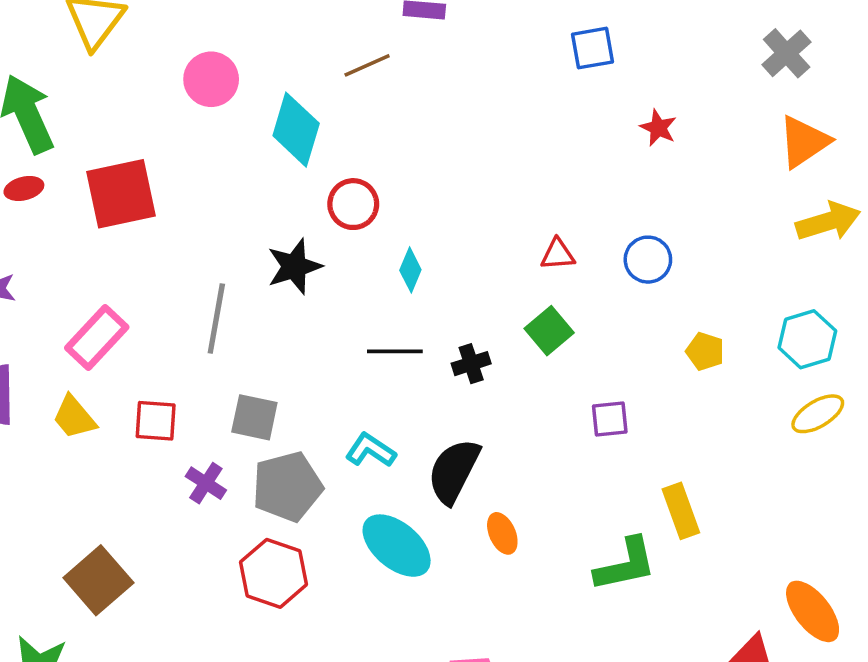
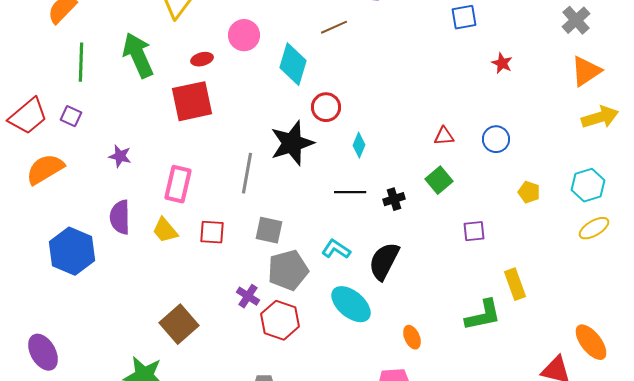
red ellipse: (24, 188) -> (202, 59), moved
black star: (294, 266) -> (292, 143), size x1.4
pink rectangle: (97, 338) -> (178, 184), turned -30
purple cross: (206, 483) -> (248, 296), moved
orange ellipse: (502, 533) -> (412, 337), moved

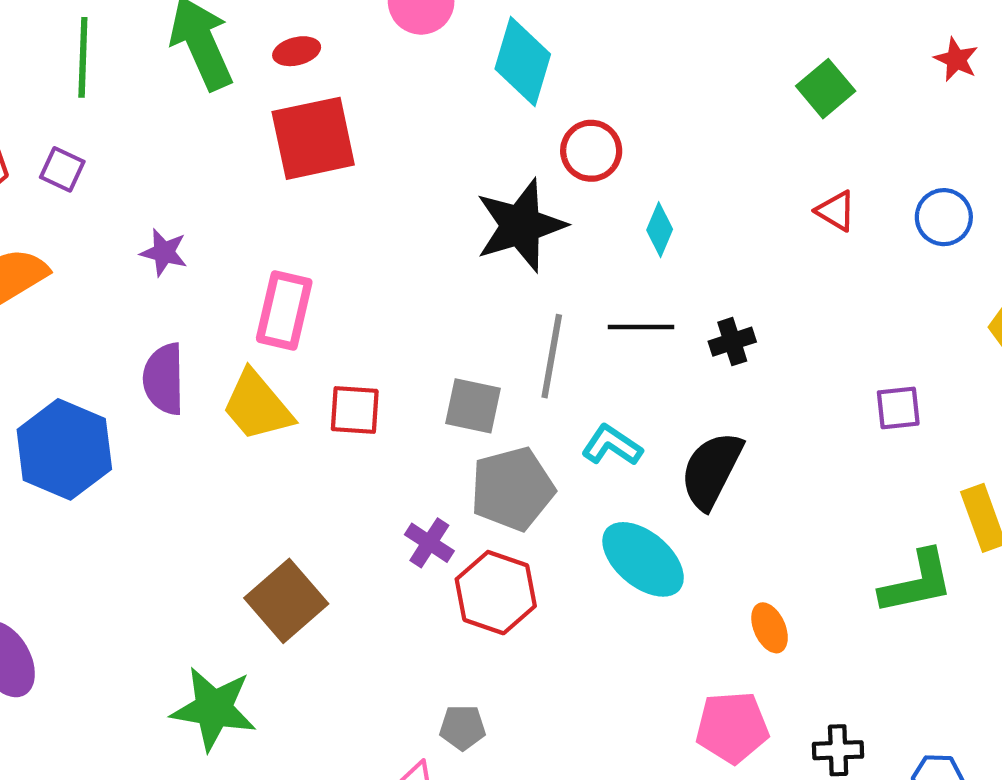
red ellipse: (202, 59) -> (297, 51), moved
red triangle: (444, 136) -> (836, 211), turned 35
gray line: (247, 173) -> (552, 356), moved
green square: (439, 180) -> (826, 89), moved
yellow trapezoid: (165, 230) -> (257, 406), size x1.4

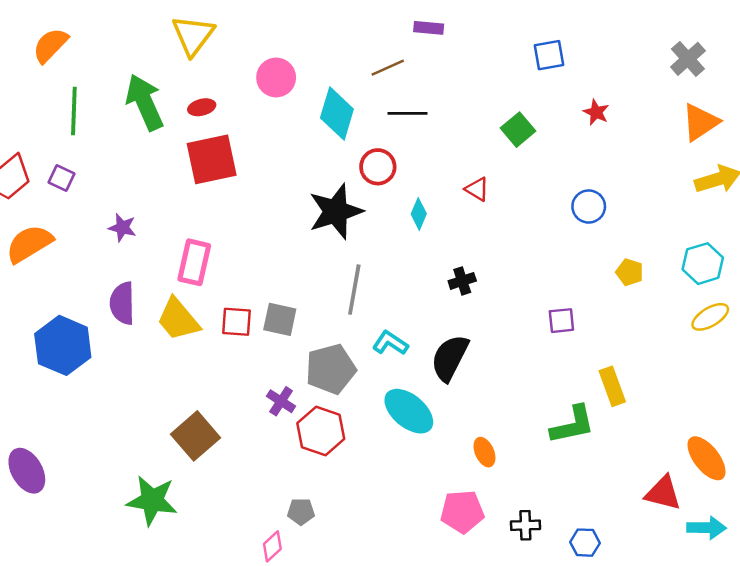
red triangle: (836, 211) -> (477, 189), moved
black line: (641, 327) -> (408, 113), moved
gray square: (473, 406) -> (280, 319), moved

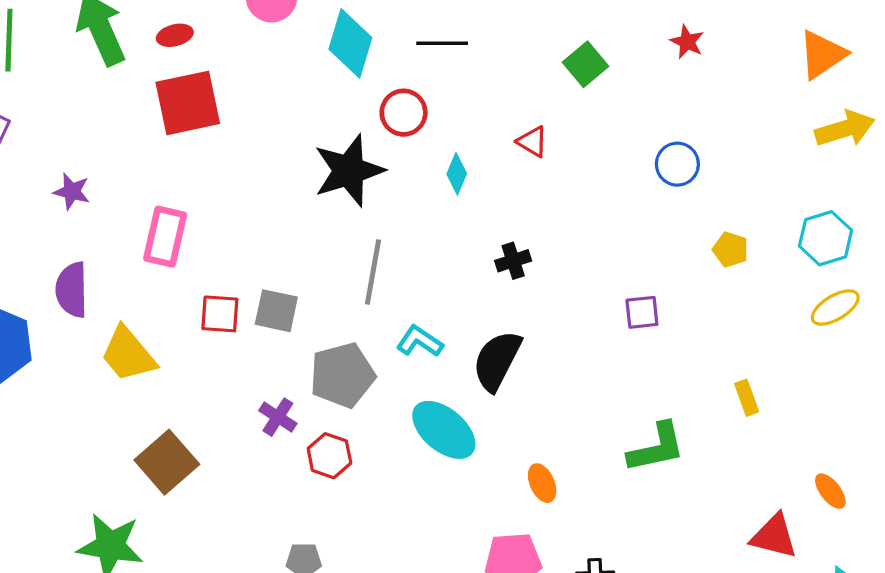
yellow trapezoid: (178, 319) -> (128, 354), moved
yellow rectangle: (612, 386) -> (747, 398), moved, size x0.7
red hexagon: (321, 431) -> (329, 456), size x0.7
orange ellipse: (707, 458) -> (830, 491), size x0.6

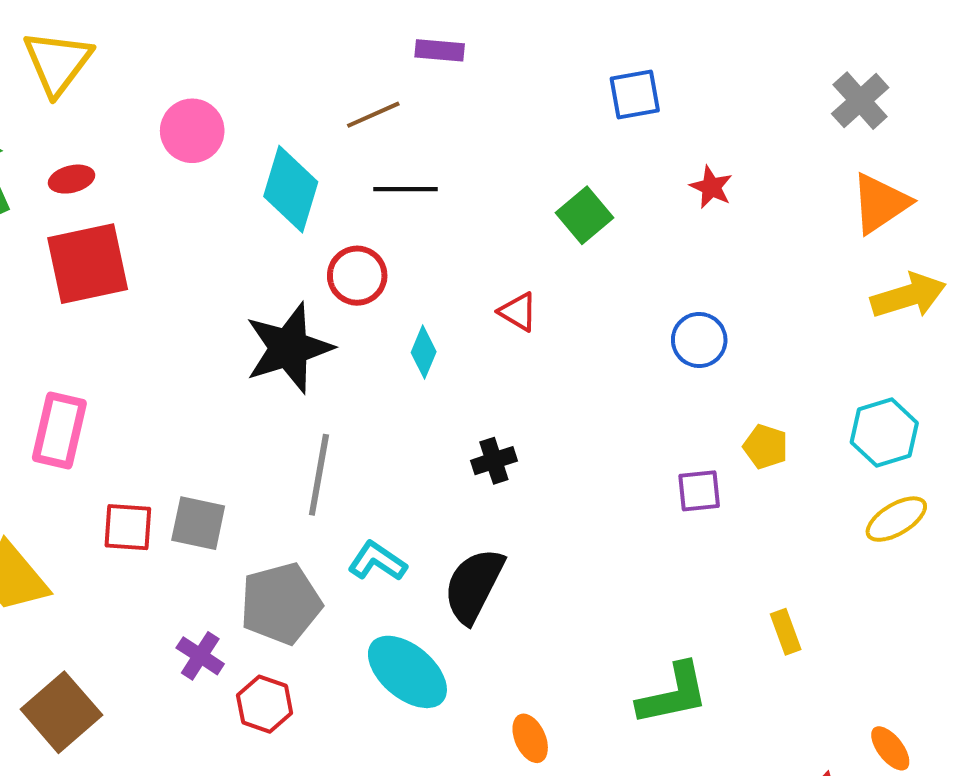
purple square: (642, 312) -> (699, 491), moved

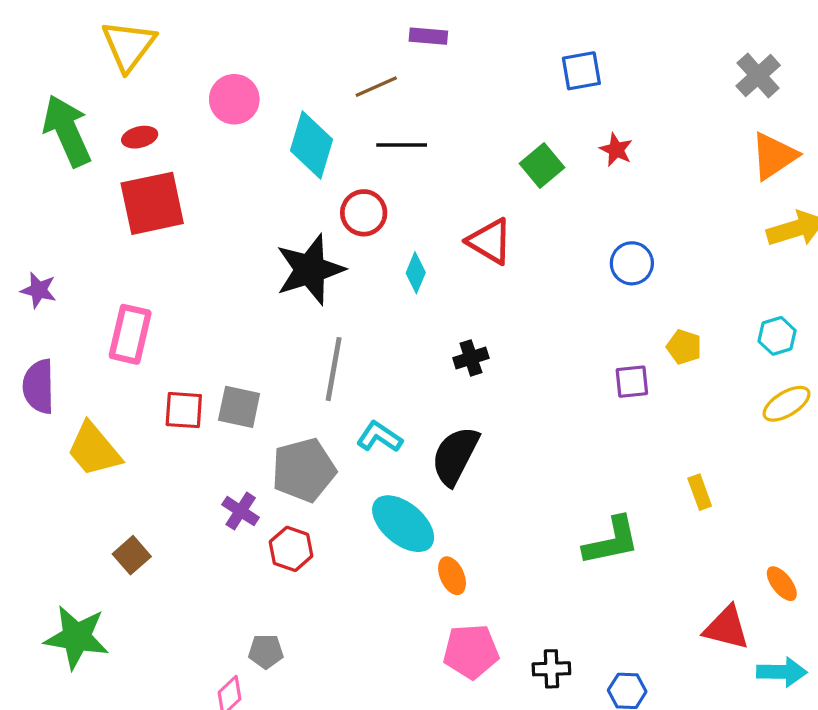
red star: (711, 187) -> (616, 150), moved
red triangle: (518, 312) -> (490, 241), size x1.5
cyan hexagon: (884, 433) -> (777, 336), size x0.7
brown square: (61, 712) -> (132, 555), size x0.6
orange ellipse: (530, 738) -> (452, 576), moved

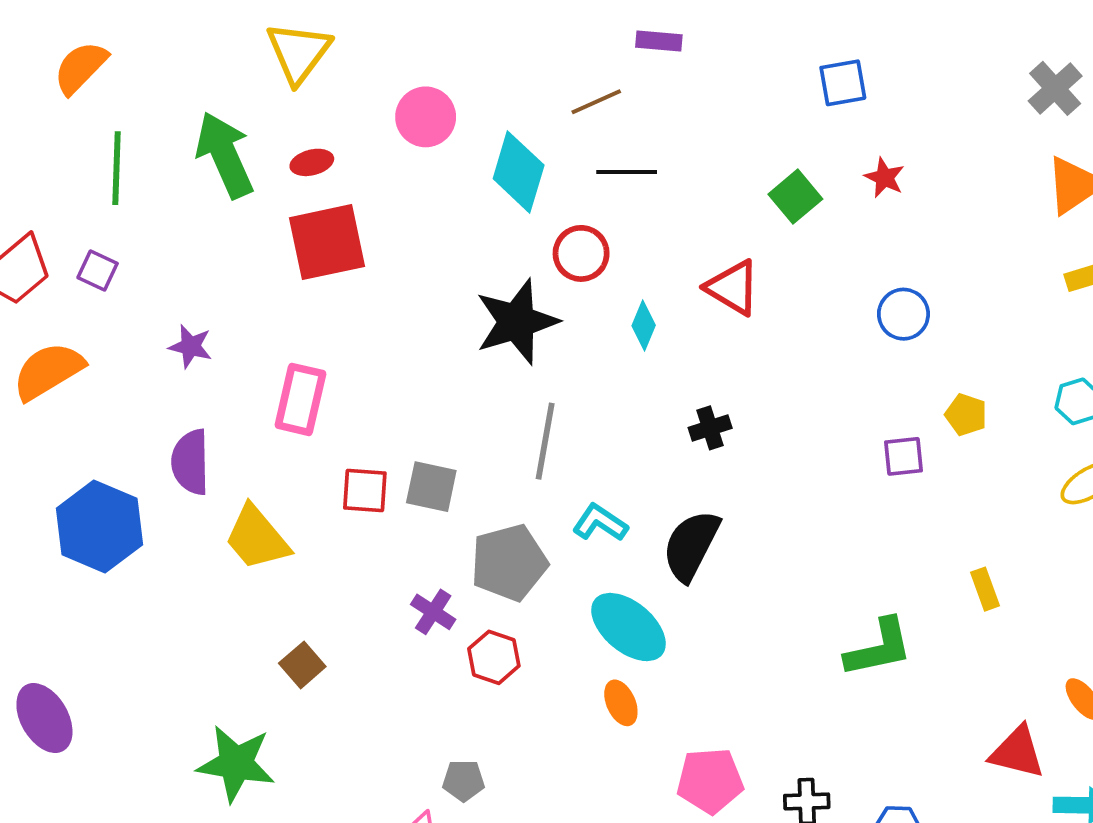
orange ellipse: (452, 576) -> (621, 703), moved

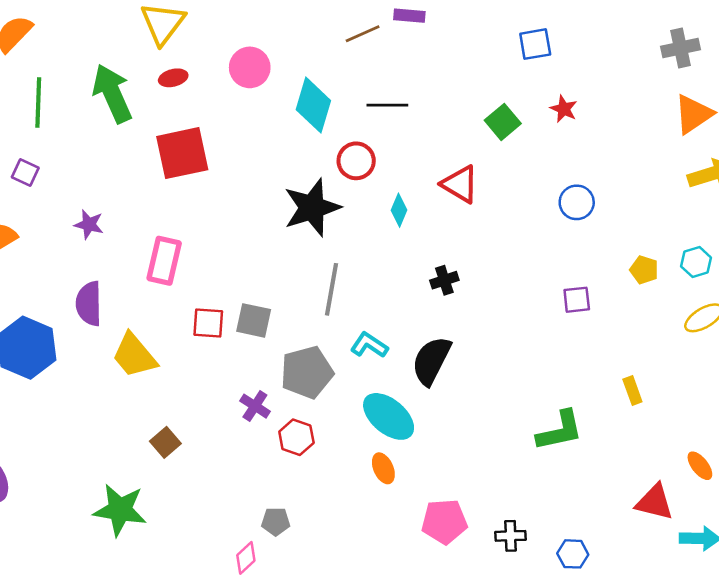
gray cross: (1055, 88) -> (680, 48), turned 30
brown line: (596, 102) -> (363, 34), moved
red ellipse: (312, 162) -> (173, 78), moved
yellow pentagon: (966, 415) -> (644, 270), moved

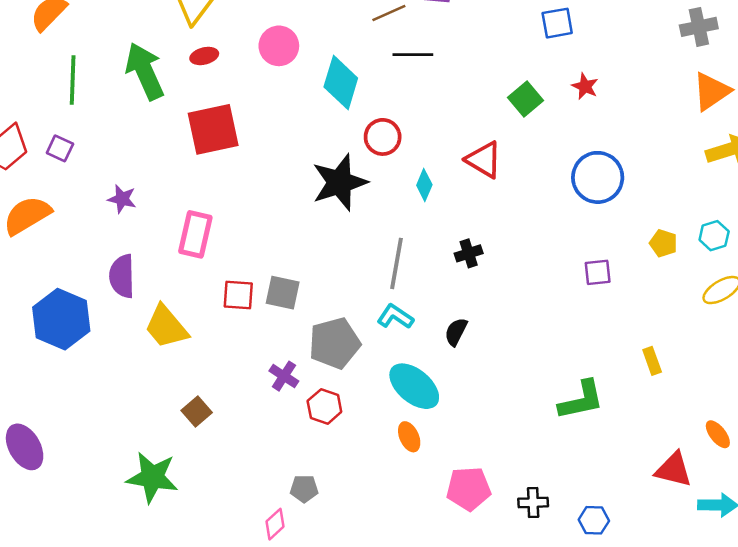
black line: (387, 105) -> (413, 55), moved
blue circle: (577, 202) -> (598, 177), size x1.5
gray line: (331, 289) -> (397, 263), moved
black semicircle: (431, 361) -> (456, 332), size x0.6

